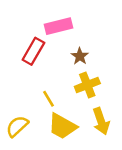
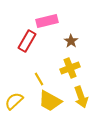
brown star: (80, 56) -> (71, 41), moved

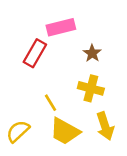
yellow cross: (70, 68) -> (91, 88), turned 36

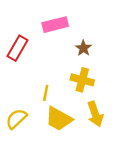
red rectangle: (35, 53) -> (17, 48), moved
yellow line: (50, 103) -> (46, 93), turned 42

